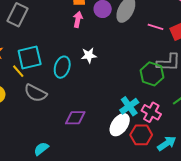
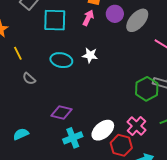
cyan square: (30, 57) -> (55, 20), moved
cyan ellipse: (62, 67) -> (61, 60), turned 70
gray semicircle: (35, 93) -> (29, 79), size x0.6
cyan cross: (129, 106) -> (73, 138), moved

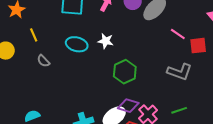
green hexagon: (147, 89) -> (125, 72), moved
purple diamond: (62, 112) -> (128, 106), moved

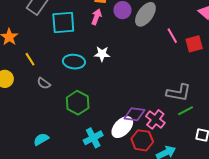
pink line: (178, 34) -> (172, 36), turned 35
green hexagon: (125, 72) -> (78, 103), moved
gray L-shape: (180, 72) -> (179, 93), moved

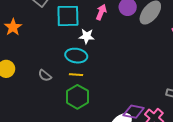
white star: (102, 54) -> (87, 36), moved
yellow line: (30, 59) -> (76, 75), moved, turned -56

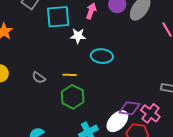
cyan ellipse: (76, 56) -> (102, 56), moved

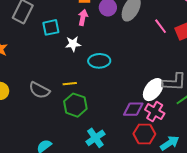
cyan square: (58, 17) -> (51, 27), size x0.7
gray semicircle: (39, 78) -> (39, 90), size x1.5
white ellipse: (117, 121) -> (153, 90), moved

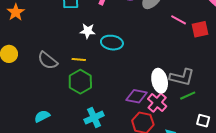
pink line: (161, 26) -> (179, 20), turned -35
white star: (73, 44) -> (88, 31), moved
white ellipse: (153, 90) -> (160, 81), turned -60

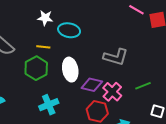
yellow line: (79, 59) -> (43, 47), moved
gray L-shape: (182, 77) -> (116, 57), moved
white ellipse: (160, 81) -> (70, 70), moved

